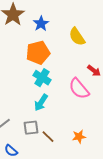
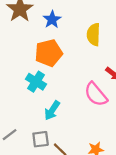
yellow semicircle: (77, 37) -> (94, 34), turned 36
cyan cross: (42, 78) -> (36, 82), moved

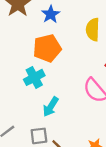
cyan cross: (36, 82) -> (34, 77), turned 30

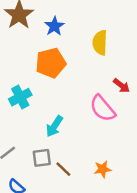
cyan cross: (34, 77) -> (20, 97), moved

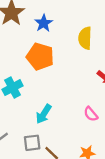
orange pentagon: (51, 63) -> (40, 57), turned 30
pink semicircle: (103, 108) -> (91, 114), moved, size x0.6

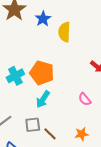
yellow semicircle: (85, 38) -> (64, 32), moved
orange pentagon: (40, 57) -> (42, 73), moved

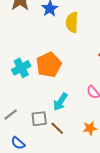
orange pentagon: (42, 73) -> (49, 65), turned 30
cyan arrow: (43, 99) -> (60, 102), moved

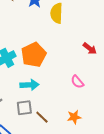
cyan arrow: (60, 102) -> (30, 85), moved, turned -126

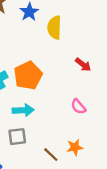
red arrow: (90, 49) -> (83, 65), moved
brown line: (42, 117) -> (51, 155), moved

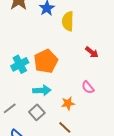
gray square: (17, 137) -> (37, 112), turned -35
orange star: (75, 147) -> (68, 103), moved

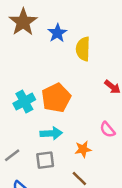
gray square: (37, 112) -> (45, 160), turned 35

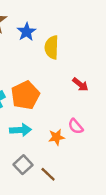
orange star: (83, 149) -> (56, 137), moved
gray square: (45, 160) -> (23, 165), moved, turned -36

